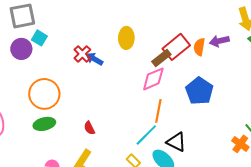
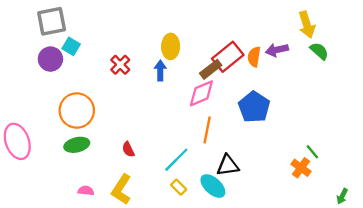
blue arrow: (94, 59) -> (160, 70), moved, turned 60
cyan line: (146, 135) -> (176, 160), moved
black triangle: (176, 142) -> (228, 165), turned -35

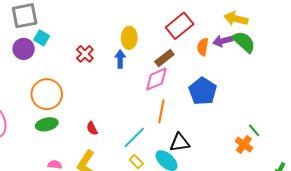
yellow arrow: (307, 25) -> (236, 19), moved, turned 120
green semicircle: (319, 51) -> (244, 42), moved, size x1.4
red rectangle: (228, 57) -> (180, 26), moved

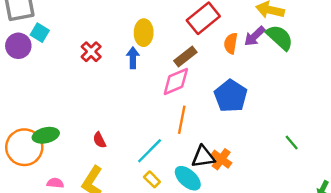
purple arrow: (223, 41) -> (255, 36), turned -30
orange circle: (47, 94) -> (24, 147), moved
orange cross: (244, 144) -> (221, 159), moved

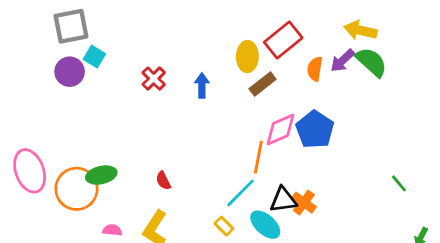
yellow ellipse: (144, 33) -> (247, 57), moved
pink diamond: (176, 82) -> (280, 130), moved
green line: (292, 142) -> (399, 183), moved
cyan line: (150, 151) -> (240, 193), moved

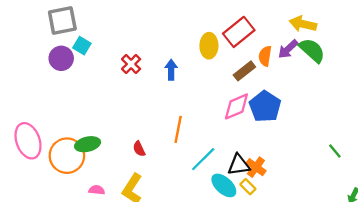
brown rectangle: (263, 84) -> (244, 71), moved
orange line: (258, 157) -> (178, 129), moved
yellow rectangle: (224, 226) -> (248, 187), moved

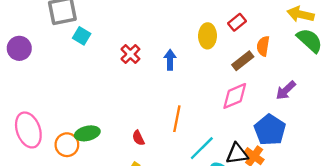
red rectangle: (239, 32) -> (237, 22), size x0.6
purple arrow: (288, 49) -> (286, 90), moved
purple circle: (61, 58) -> (19, 48), moved
blue pentagon: (265, 106) -> (270, 130), moved
orange circle: (67, 156) -> (67, 145), size x0.7

